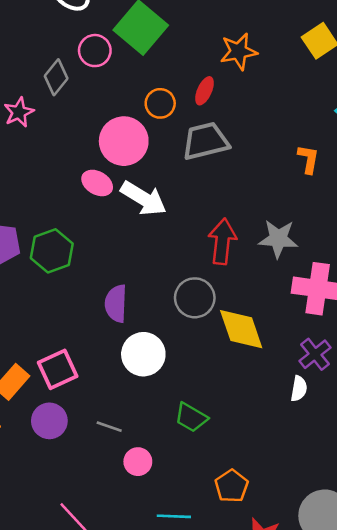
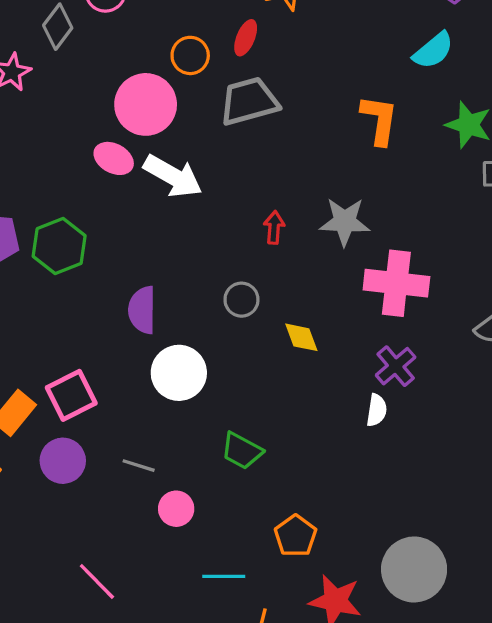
orange L-shape: (308, 159) -> (379, 120), size x1.4
red arrow: (222, 242) -> (274, 227), size x0.6
gray circle: (195, 298) -> (241, 300), size x0.7
yellow diamond: (241, 329) -> (301, 337), size x0.6

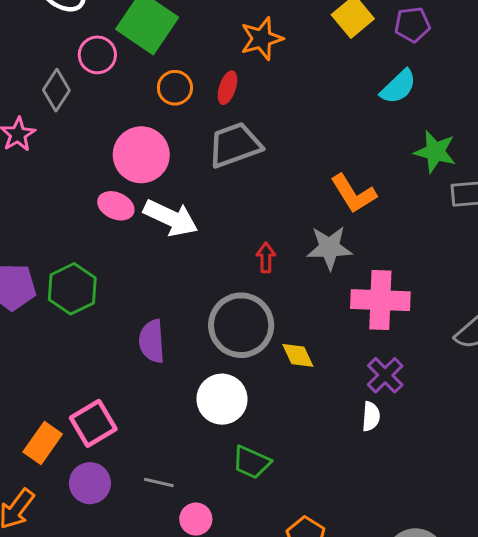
orange circle: (190, 55) -> (175, 88), moved
orange L-shape: (379, 120) -> (353, 194), moved, turned 144
gray circle: (241, 300) -> (241, 325), size x2.0
white circle: (179, 373) -> (222, 399), moved

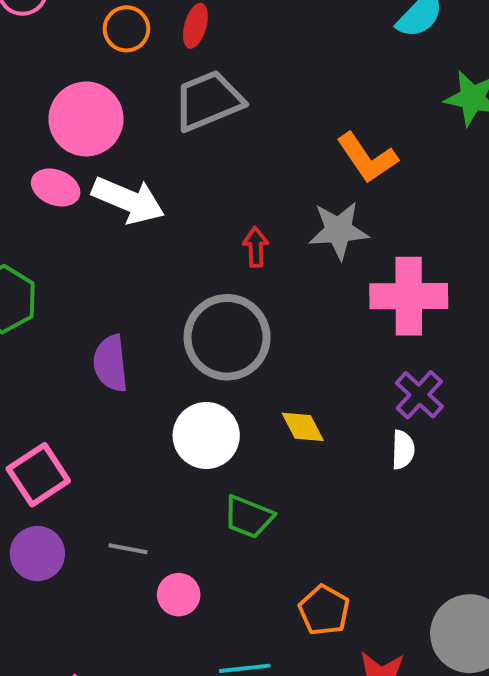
yellow diamond: (298, 355) -> (303, 427), moved

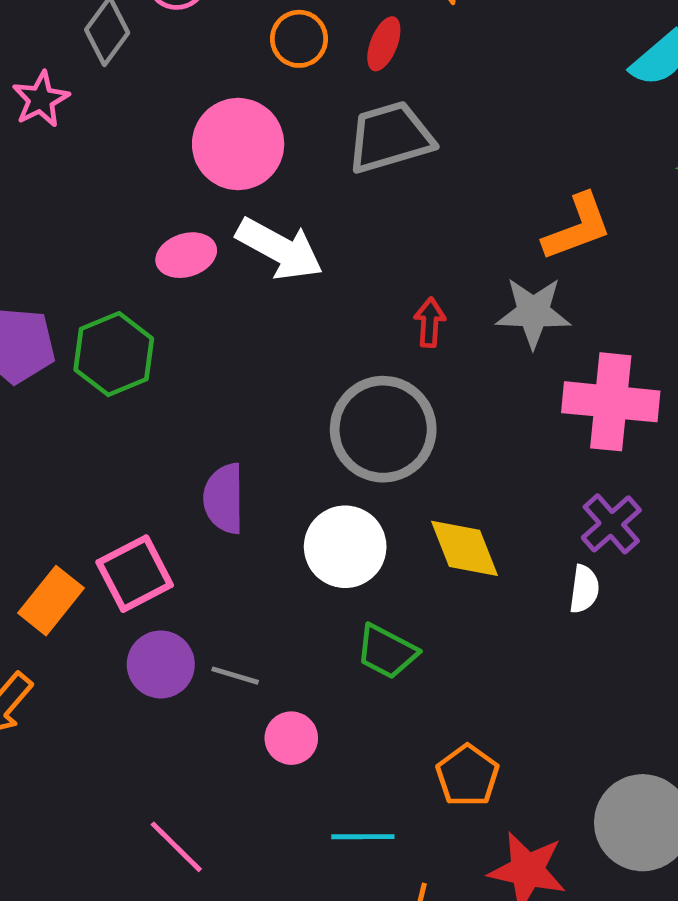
orange L-shape: (367, 158) -> (577, 227), turned -82
pink ellipse: (56, 187) -> (186, 255), moved, turned -45
purple semicircle: (111, 363) -> (224, 499), moved
yellow diamond: (303, 427) -> (465, 548), size x1.4
purple circle: (37, 554) -> (161, 664), moved

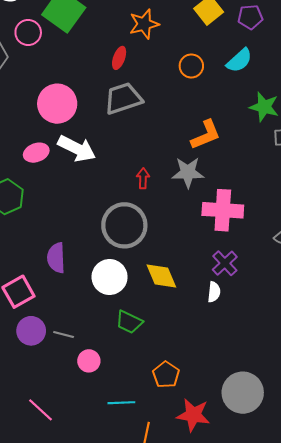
orange circle: (299, 39) -> (191, 66), moved

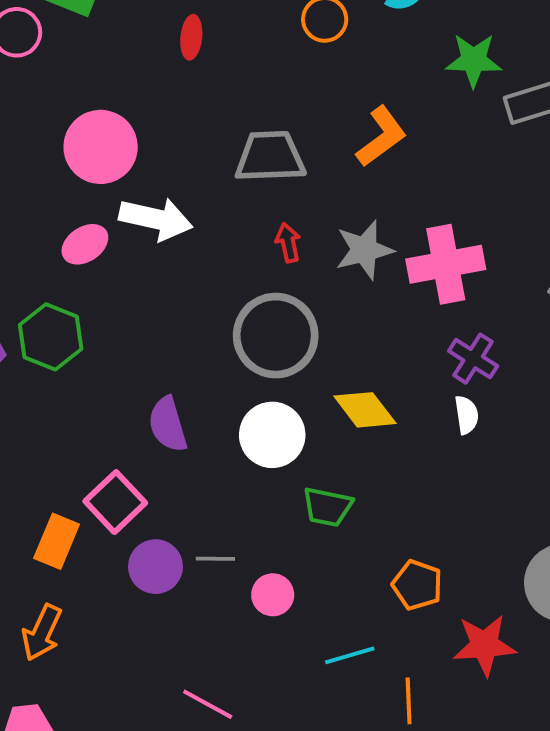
gray trapezoid: (123, 98) -> (270, 157), moved, turned 30
gray star: (188, 172) -> (364, 250), moved

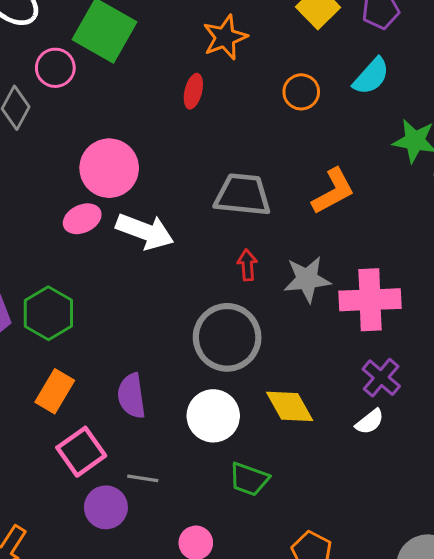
pink ellipse: (85, 244) -> (82, 219), moved
white semicircle: (466, 415) -> (370, 422), turned 52
orange rectangle: (57, 541) -> (55, 391), moved
gray line: (215, 559) -> (143, 478), moved

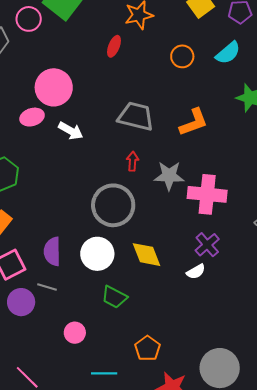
white arrow: (145, 231) -> (71, 131), size x0.7
purple semicircle: (132, 396) -> (52, 251), moved

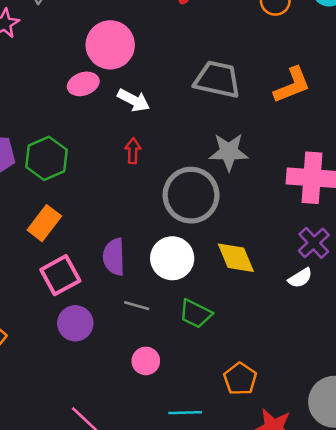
red arrow: (133, 161) -> (133, 151), moved
gray star: (169, 176) -> (229, 152), moved
gray line: (47, 287) -> (137, 306), moved

